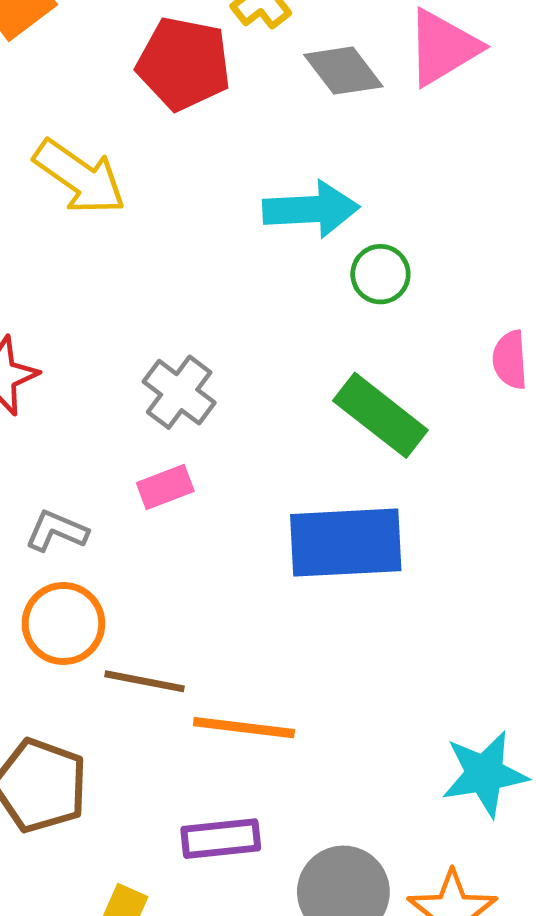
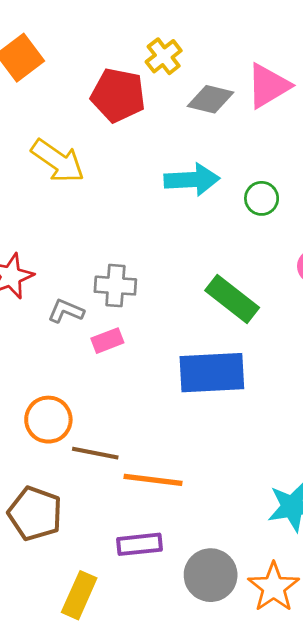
gray diamond: (343, 71) -> (211, 99), turned -39
green circle: (380, 274) -> (262, 198), moved
gray cross: (179, 392) -> (115, 286), turned -33
gray L-shape: (57, 531) -> (66, 311), moved

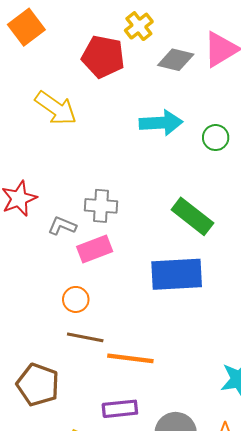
pink rectangle: (107, 341) -> (95, 249), size x1.4
orange circle: (48, 420) -> (76, 299), moved, size x0.7

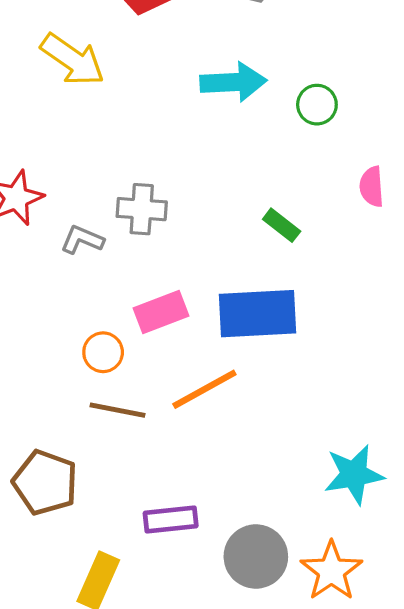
green rectangle: (192, 216) -> (282, 225), size x0.6
pink rectangle: (95, 249) -> (161, 312), moved
orange line: (130, 358) -> (204, 389), moved, turned -36

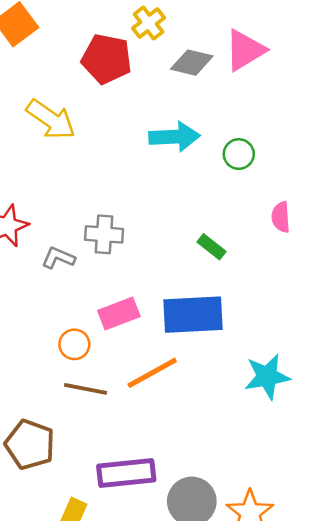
cyan star: (354, 474) -> (267, 377), moved
purple rectangle: (171, 520) -> (126, 473), size x1.4

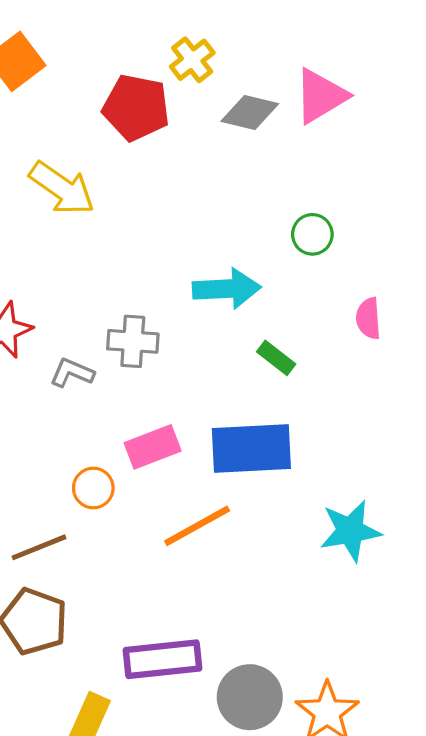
cyan arrow: (174, 137) -> (227, 289), moved
brown line: (85, 389) -> (39, 547), moved, turned -33

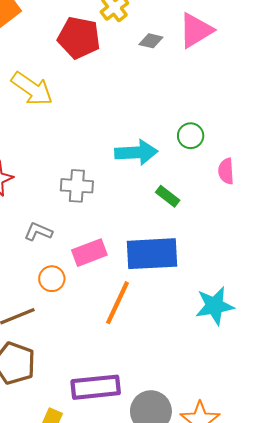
gray diamond: (250, 112) -> (151, 41), size x0.7
green circle: (312, 234) -> (191, 136), moved
gray L-shape: (72, 373) -> (38, 232), moved
orange line: (197, 526) -> (118, 303), turned -36

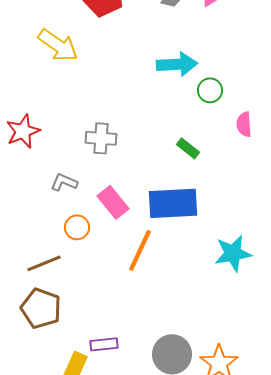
cyan arrow: (136, 152) -> (177, 64), moved
pink rectangle: (89, 253) -> (113, 202), turned 72
purple rectangle: (96, 387) -> (104, 344), moved, size x0.6

